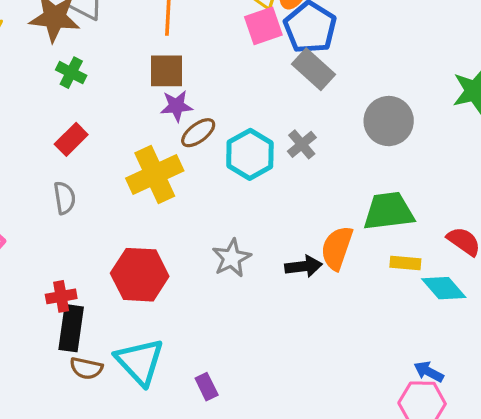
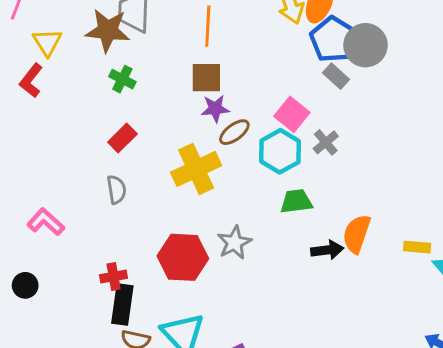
pink square: (263, 26) -> (292, 114), moved, turned -32
gray rectangle: (313, 69) -> (336, 76), size x0.7
gray circle: (389, 121) -> (366, 45), moved
green trapezoid: (389, 211) -> (296, 201), moved, size x0.7
gray star: (232, 258) -> (234, 243), moved

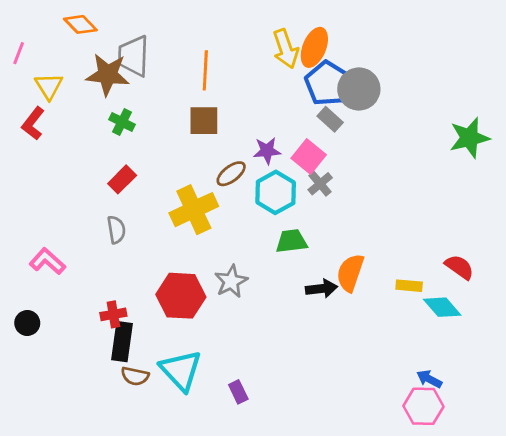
purple star: (215, 109) -> (267, 151), moved
pink square: (292, 114) -> (309, 156), moved

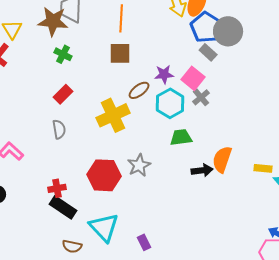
black rectangle: (122, 342) -> (63, 207), turned -64
brown semicircle: (135, 376) -> (72, 246), moved

